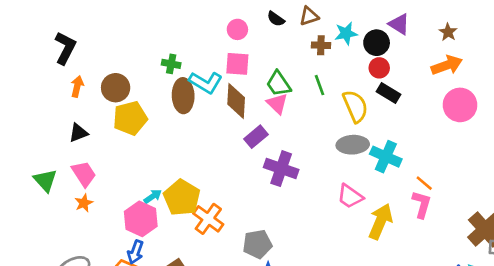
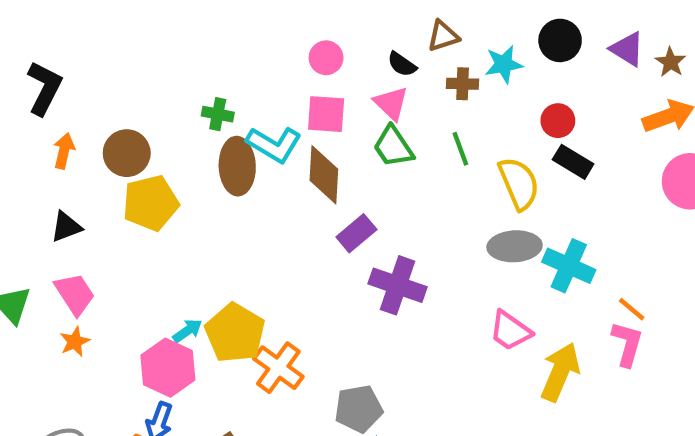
black semicircle: (276, 19) -> (402, 64), moved
purple triangle: (399, 24) -> (627, 49), moved
black circle: (377, 43) -> (560, 40), moved
pink triangle: (277, 104) -> (391, 103), moved

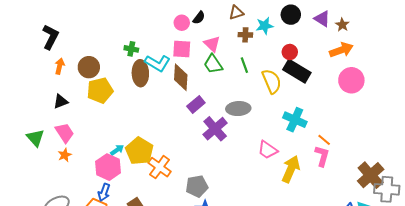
black semicircle: (402, 64) -> (199, 18), moved, turned -88
black rectangle: (573, 162) -> (297, 71), size x1.5
gray ellipse: (515, 246) -> (238, 109), moved
purple cross: (398, 285) -> (215, 129), turned 30

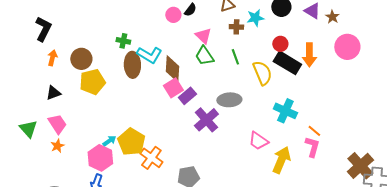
pink square: (182, 49) -> (173, 88), moved, turned -36
orange arrow: (341, 50) -> (309, 55), moved, turned 110
pink circle: (351, 80) -> (347, 47), moved

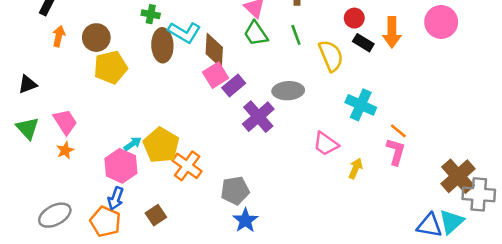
black rectangle: (287, 63) -> (363, 43), size x0.6
black triangle: (53, 93) -> (28, 84), moved
yellow arrow: (281, 160) -> (356, 168), size x0.6

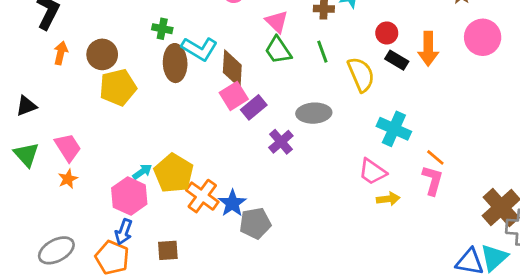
purple cross: (258, 117) -> (281, 142), size x0.7
pink trapezoid: (326, 144) -> (372, 172), moved
yellow arrow: (356, 168) -> (388, 199), turned 60
brown square: (156, 215) -> (168, 250), turned 30
blue star: (245, 220) -> (232, 203), moved

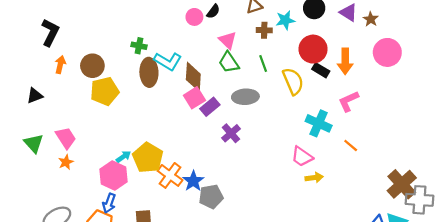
red circle: (387, 33) -> (313, 49), size x1.6
black triangle: (26, 106) -> (35, 96), moved
gray ellipse: (314, 113) -> (245, 97), moved
pink L-shape: (433, 180) -> (348, 101), moved, turned -130

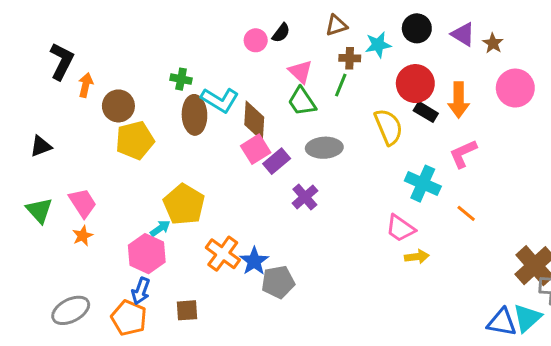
green line: (263, 63) -> (341, 85), moved, turned 42
orange arrow: (60, 65) -> (86, 85), moved
yellow pentagon: (148, 158) -> (184, 204), moved

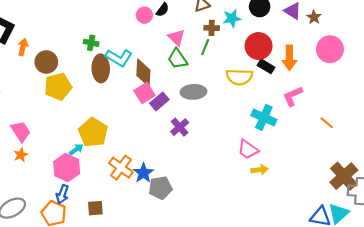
yellow semicircle: (388, 127) -> (239, 77), turned 115
orange line: (466, 213) -> (327, 123), moved

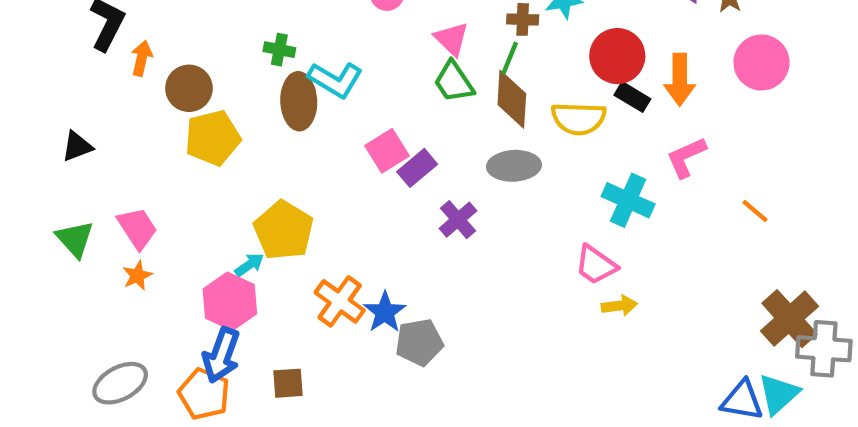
brown diamond: (143, 73) -> (512, 99), moved
gray ellipse: (193, 92) -> (514, 166), moved
blue arrow: (62, 194) -> (221, 355), size x1.4

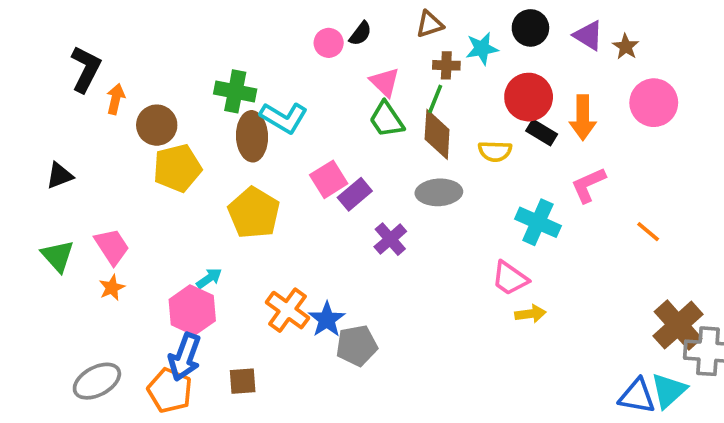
green cross: (279, 50) -> (235, 91), size x1.5
yellow semicircle: (579, 118) -> (495, 151), size x0.7
yellow pentagon: (284, 230) -> (254, 213), moved

